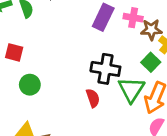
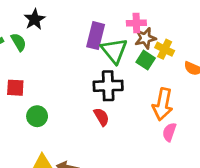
pink cross: (133, 18) -> (136, 23), moved
green square: (151, 62) -> (146, 60), moved
green triangle: (131, 90) -> (114, 51), moved

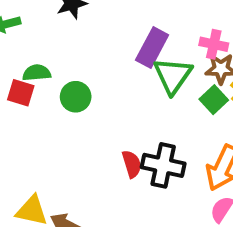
green semicircle: (19, 42) -> (37, 73), moved, turned -78
black cross: (108, 86) -> (163, 165), moved
green circle: (37, 116) -> (76, 97), moved

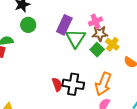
pink cross: (214, 44) -> (95, 21), turned -32
green circle: (76, 97) -> (28, 25), moved

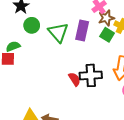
purple rectangle: (64, 25) -> (82, 30), moved
green triangle: (76, 38) -> (58, 32), moved

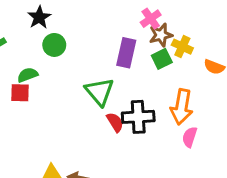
green triangle: (58, 32) -> (99, 92), moved
green square: (107, 35) -> (162, 59), turned 32

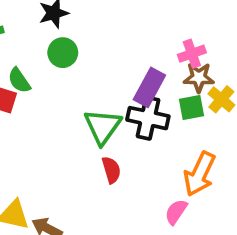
green semicircle: (28, 75) -> (19, 80), turned -120
black cross: (138, 117) -> (148, 118), moved
pink semicircle: (190, 137) -> (176, 212), moved

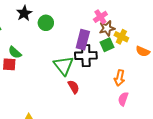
green circle: (63, 53) -> (46, 23), moved
orange arrow: (200, 174) -> (119, 78), size x0.7
pink semicircle: (176, 212) -> (123, 99), moved

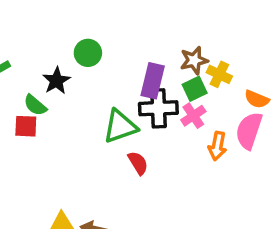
black star: (24, 13) -> (56, 81), moved
pink cross: (100, 17) -> (193, 116), moved
green triangle: (64, 66) -> (120, 126), turned 50
pink semicircle: (123, 99) -> (249, 131), moved, size x1.5

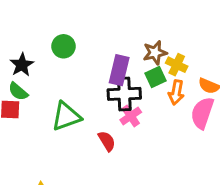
black star: (56, 81) -> (22, 65), moved
pink cross: (193, 116) -> (131, 116), moved
green triangle: (120, 126) -> (66, 116), moved
orange arrow: (217, 146) -> (176, 92), moved

